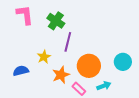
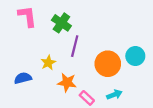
cyan circle: (123, 62) -> (135, 56), moved
orange circle: (89, 66) -> (108, 64), moved
orange star: (61, 75) -> (67, 82), turned 30

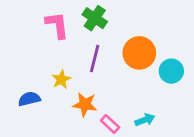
pink L-shape: (27, 16) -> (57, 25), moved
green cross: (61, 23) -> (95, 18), moved
orange circle: (108, 64) -> (139, 53), moved

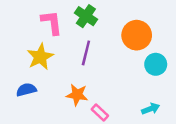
orange circle: (139, 53) -> (137, 35), moved
yellow star: (61, 79) -> (40, 57), moved, size x1.5
cyan arrow: (145, 120) -> (151, 109), moved

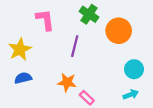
green cross: (86, 16) -> (89, 14), moved
yellow star: (40, 57) -> (20, 49), moved
cyan circle: (156, 64) -> (134, 69), moved

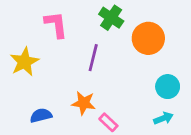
blue semicircle: (23, 78) -> (41, 115), moved

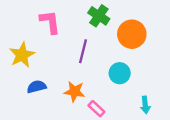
cyan circle: (168, 87) -> (120, 73), moved
blue semicircle: (41, 115) -> (37, 87), moved
cyan arrow: (163, 118) -> (145, 105), turned 105

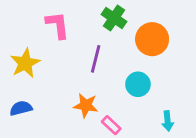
blue semicircle: (37, 87) -> (21, 108), moved

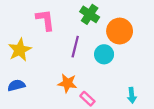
cyan circle: (138, 84) -> (104, 54), moved

